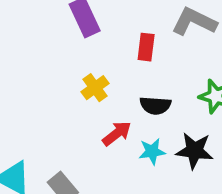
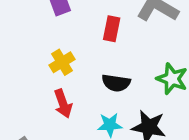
red arrow: (117, 133) -> (63, 104), moved, turned 104

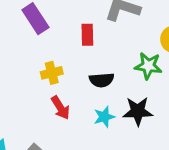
yellow cross: (62, 62) -> (52, 73), turned 30

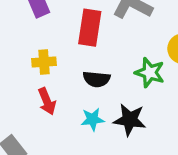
red rectangle: (87, 35) -> (90, 28), size x1.5

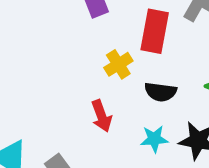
yellow cross: (44, 62) -> (118, 64), moved, turned -30

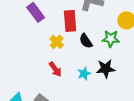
black semicircle: (161, 92) -> (86, 41), moved, turned 63

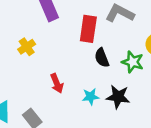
yellow cross: (57, 42) -> (27, 47), moved

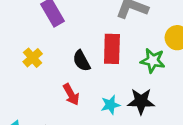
red rectangle: (88, 29) -> (112, 49), moved
black semicircle: (102, 58) -> (82, 61), moved

